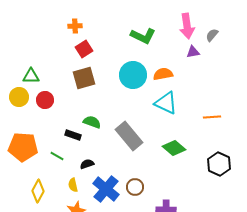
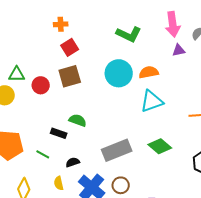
red circle: (45, 100) -> (41, 85), moved
cyan triangle: (166, 103) -> (152, 101), turned -45
gray rectangle: (129, 136) -> (117, 150), moved, turned -72

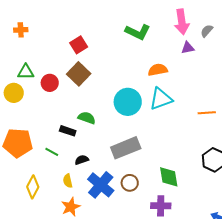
orange cross: (61, 24) -> (21, 30), moved
cyan circle: (119, 73) -> (128, 102), moved
brown square: (70, 76) -> (79, 74), turned -30
green diamond: (160, 146) -> (169, 177), moved, turned 40

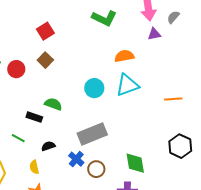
brown square: (79, 74) -> (45, 60), size x0.7
cyan circle: (128, 102) -> (94, 88), size x0.7
blue cross: (101, 185) -> (76, 159), moved, size x0.6

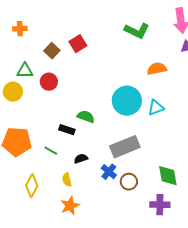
brown square: (45, 60) -> (52, 51), moved
cyan triangle: (127, 85) -> (156, 108), moved, size x0.7
cyan circle: (94, 88) -> (127, 101), size x1.5

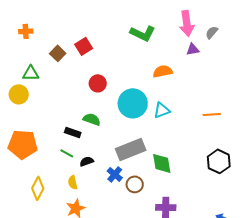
red circle: (49, 82) -> (98, 83), moved
green line: (51, 151) -> (67, 153), moved
green diamond: (168, 176) -> (162, 163), moved

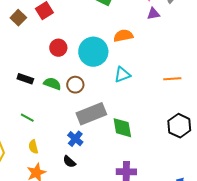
cyan circle: (133, 103) -> (93, 52), moved
black rectangle: (73, 132) -> (25, 79), moved
black semicircle: (87, 161) -> (69, 162), moved, turned -120
brown circle: (135, 184) -> (75, 85), moved

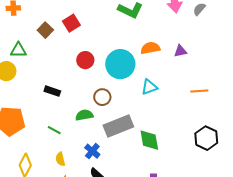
purple triangle: (153, 14) -> (180, 51), moved
green semicircle: (52, 84) -> (84, 115), moved, turned -30
blue cross: (75, 139) -> (92, 151), moved

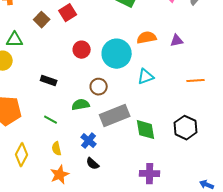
black hexagon: (206, 138) -> (186, 128), moved

